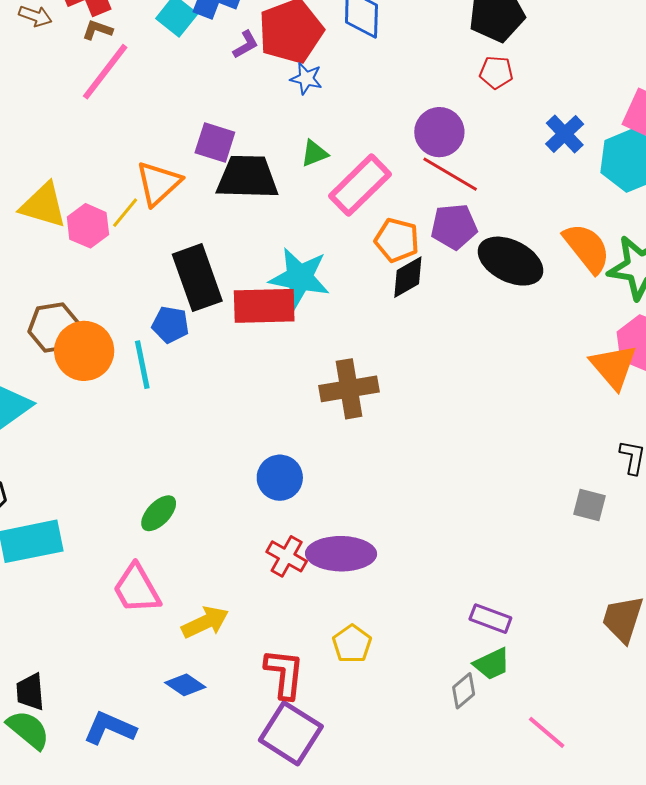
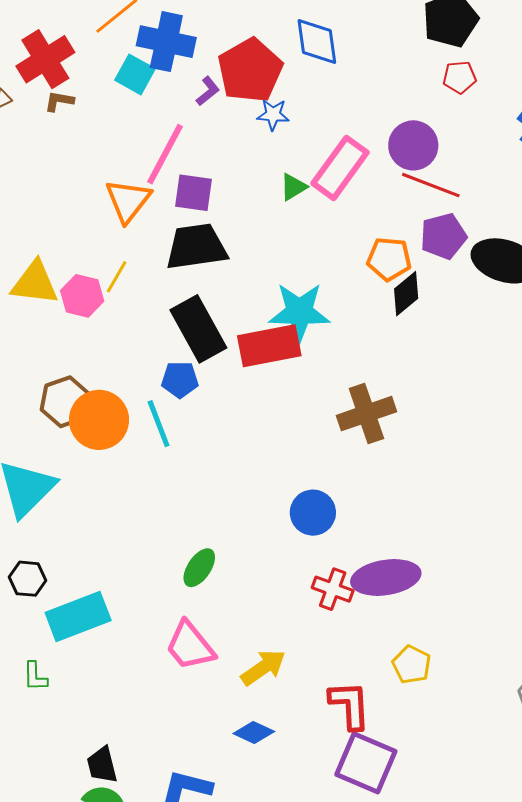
pink line: (105, 72) -> (165, 154), moved
black trapezoid: (247, 177) -> (196, 247), moved
orange triangle: (159, 183) -> (128, 201), moved
pink rectangle: (360, 185) -> (340, 168), moved

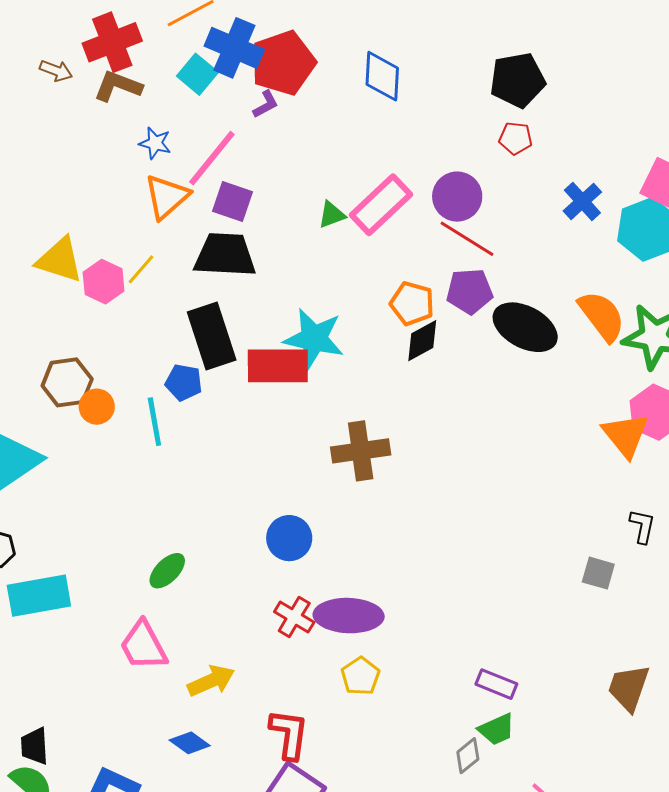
red pentagon: (250, 70) -> (283, 63), moved
brown L-shape: (59, 101) -> (118, 86), size x1.6
blue star: (273, 115) -> (155, 143), moved
orange circle: (99, 420) -> (97, 407), size x0.6
yellow pentagon: (412, 665) -> (360, 676), moved

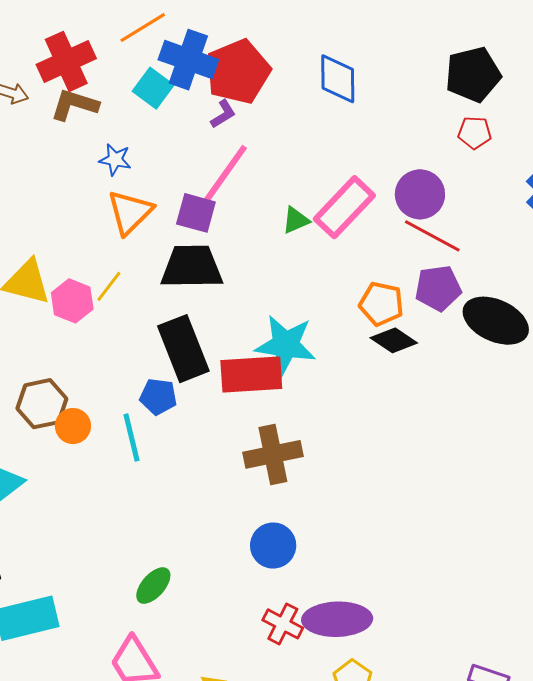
pink line: (212, 158) -> (226, 173), moved
black diamond: (422, 341) -> (394, 340), turned 66
brown cross: (361, 451) -> (273, 454), moved

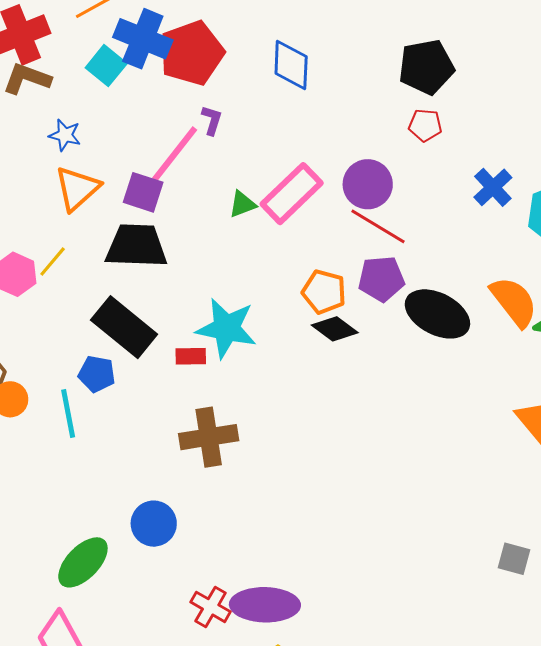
purple L-shape: (223, 114) -> (212, 120), moved, turned -44
black rectangle: (183, 349) -> (124, 327), turned -32
red rectangle: (251, 374) -> (191, 356), size x0.5
blue circle: (273, 546) -> (154, 524), moved
green ellipse: (153, 586) -> (83, 562), size x1.4

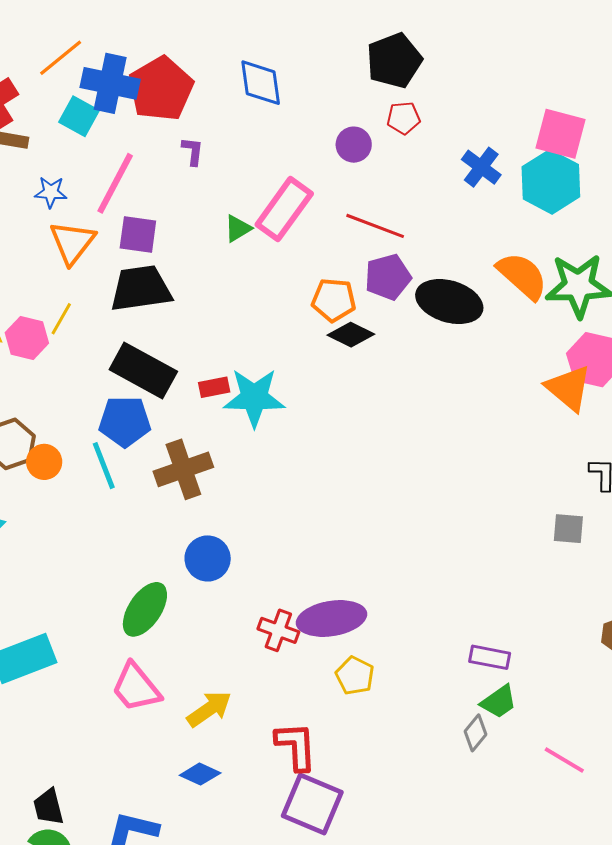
pink line: (175, 154) -> (115, 183), moved
purple circle: (368, 184) -> (354, 145), moved, size x0.7
cyan star: (226, 328) -> (254, 398), moved
blue pentagon: (97, 374) -> (125, 421), size x1.4
brown cross: (209, 437) -> (183, 469), moved

